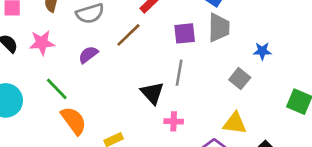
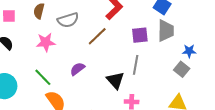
pink star: (42, 43) -> (46, 42), moved
blue star: (262, 51) -> (189, 51), moved
purple semicircle: (88, 55) -> (77, 69), moved

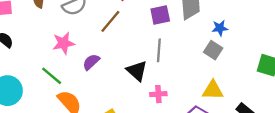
pink star: (46, 42) -> (64, 43), moved

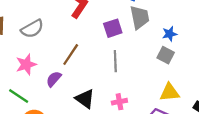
brown line: (110, 21) -> (71, 55), moved
black triangle: (137, 71) -> (85, 99), moved

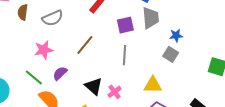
purple semicircle: (54, 79) -> (60, 73), moved
yellow triangle: (170, 92) -> (153, 85), moved
pink cross: (119, 102) -> (115, 92), moved, turned -32

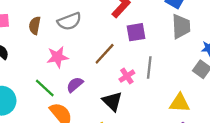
brown semicircle: (23, 12) -> (35, 26), moved
purple square: (125, 25) -> (136, 32), moved
pink cross: (115, 92) -> (127, 76), moved

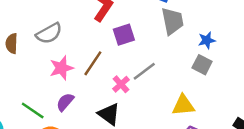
pink star: (57, 57) -> (62, 68), moved
gray line: (149, 67) -> (144, 71), turned 55

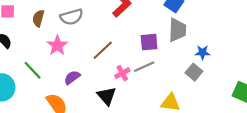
purple square: (124, 35) -> (149, 42), moved
pink star: (62, 68) -> (57, 45), moved, turned -30
green line: (33, 111) -> (33, 70), moved

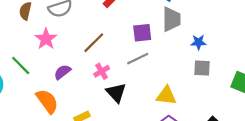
gray square: (194, 72) -> (202, 68), moved, turned -35
pink cross: (122, 73) -> (102, 71), moved
black triangle: (107, 96) -> (116, 93), moved

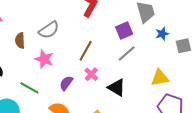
blue star: (198, 42) -> (162, 34), moved
pink cross: (102, 71) -> (91, 74), moved

